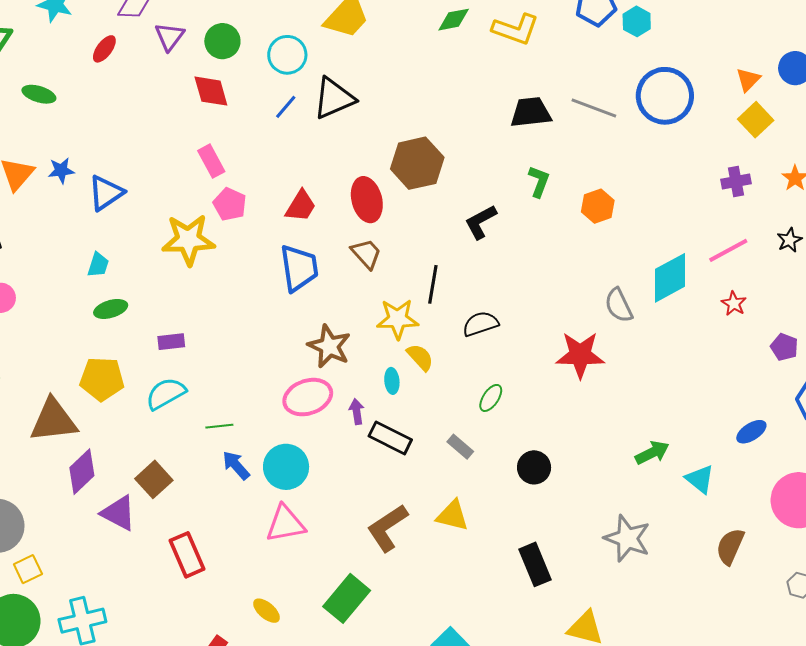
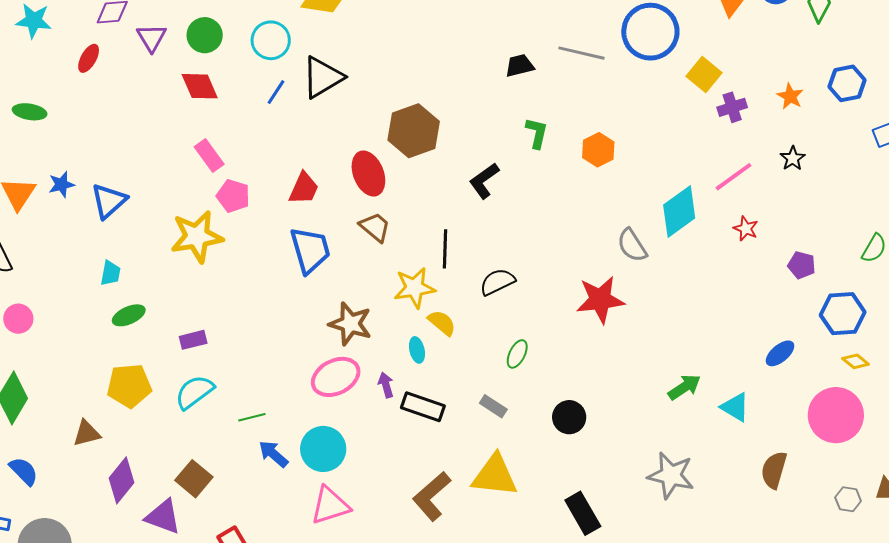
black trapezoid: (531, 112) -> (520, 66), size x0.7
yellow square: (756, 120) -> (704, 74), moved
brown triangle: (53, 420) -> (87, 433), size x0.6
yellow triangle: (453, 516) -> (495, 476), size x1.4

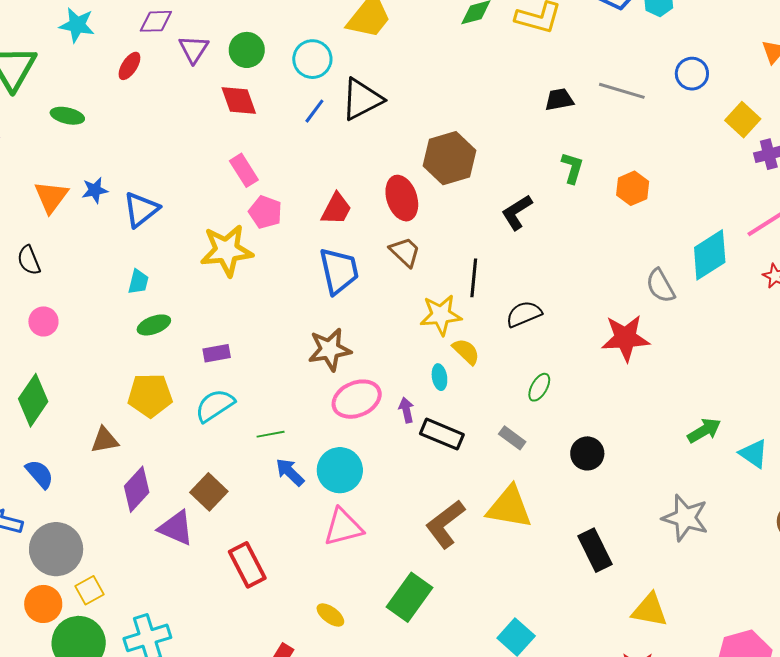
blue circle: (650, 32) -> (692, 74), size x0.6
brown star: (350, 324) -> (330, 350), moved, turned -30

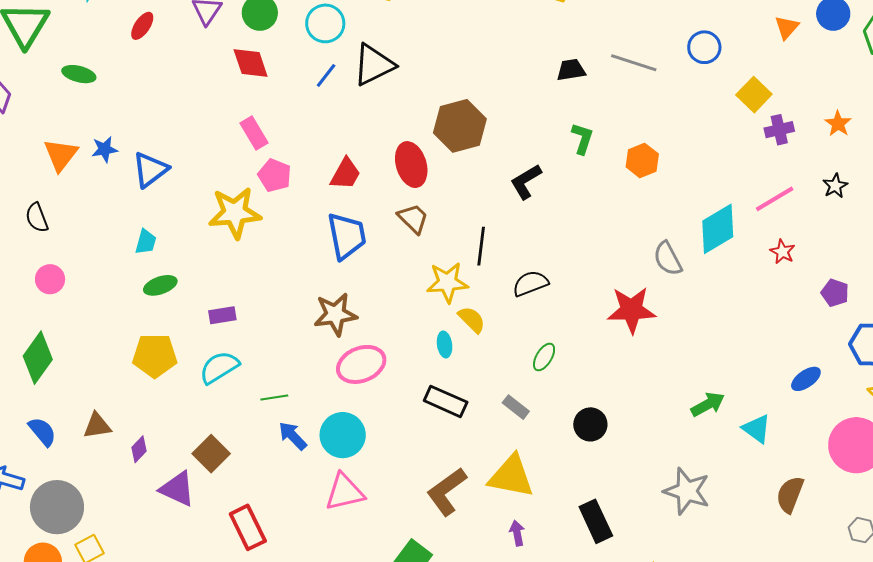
purple arrow: (406, 410) -> (517, 533), moved
brown triangle: (105, 440) -> (97, 426), moved
purple diamond: (137, 489) -> (139, 449), size x0.6

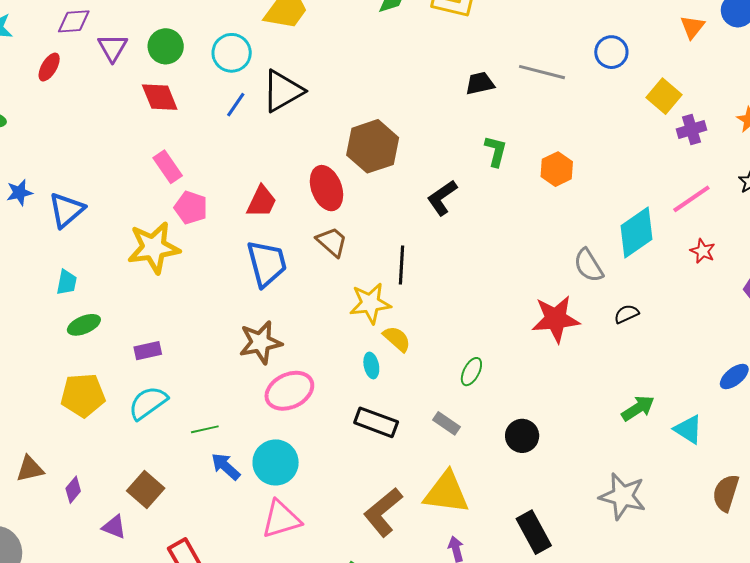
black semicircle: (530, 283) -> (626, 314), moved, size x0.7
purple triangle: (177, 489) -> (114, 527), size x0.7

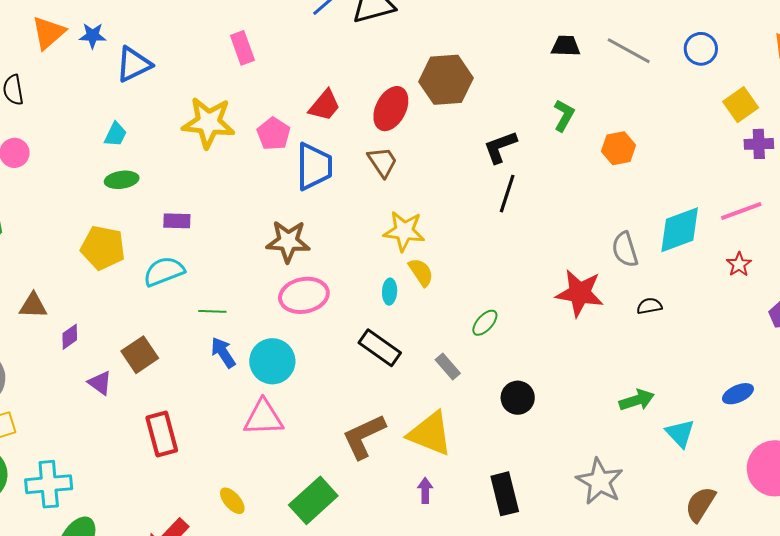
red ellipse: (327, 188) -> (391, 109), turned 33
pink pentagon: (191, 208) -> (274, 134), moved
black line: (402, 265) -> (507, 194), moved

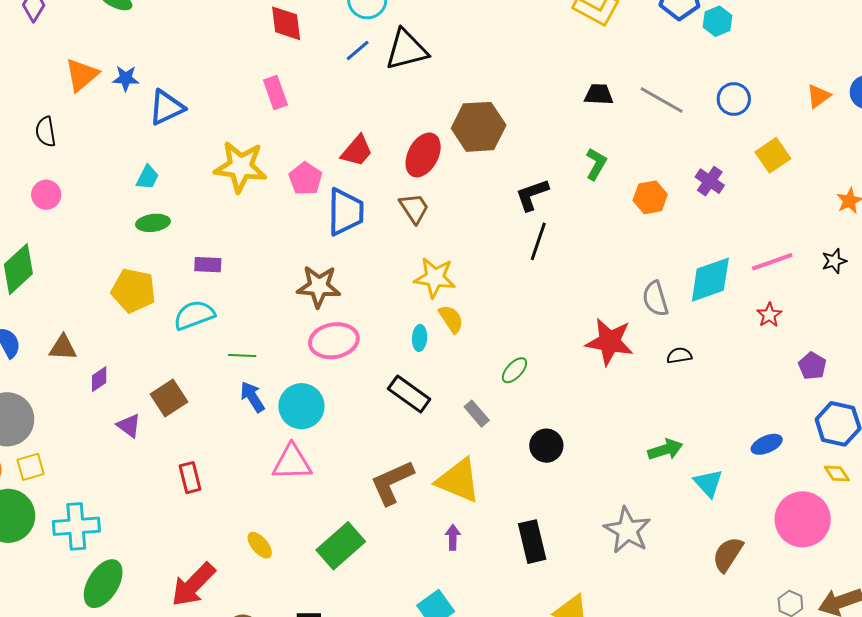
purple cross: (759, 144) -> (710, 181), moved, turned 36
red rectangle: (162, 434) -> (190, 478), size x0.7

